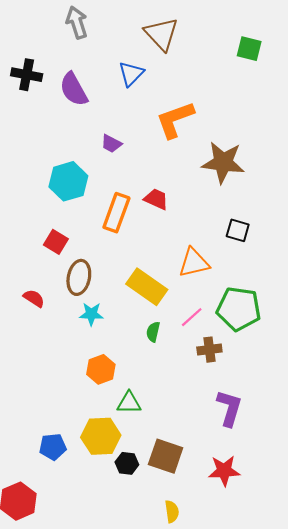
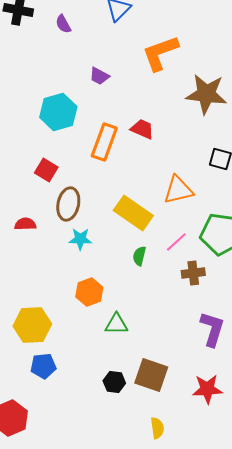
purple semicircle: (74, 89) -> (63, 24), size x0.6
red semicircle: (34, 298) -> (25, 224), turned -35
yellow hexagon: (101, 436) -> (32, 325), moved

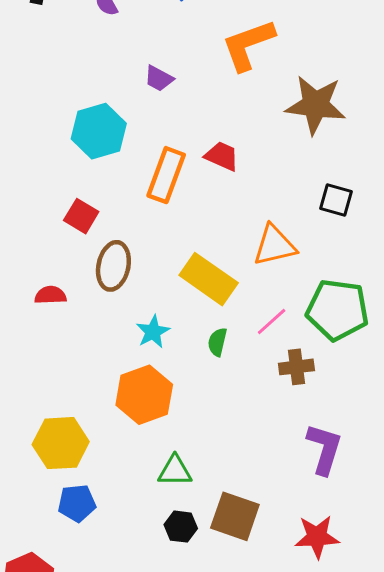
cyan star: (80, 239) -> (153, 332), moved, turned -30
orange hexagon: (89, 292) -> (144, 395), size x1.4
green triangle: (116, 324) -> (175, 471), moved

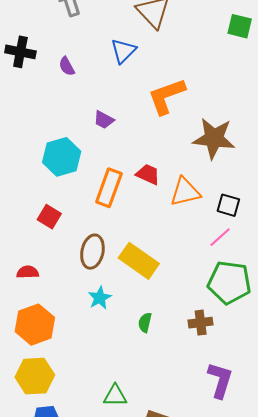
orange triangle: (275, 245) -> (185, 192), moved
brown ellipse: (113, 266) -> (92, 252), moved
pink line: (272, 322) -> (220, 237), moved
green semicircle: (217, 342) -> (145, 323), moved
orange hexagon: (144, 395) -> (35, 325), moved

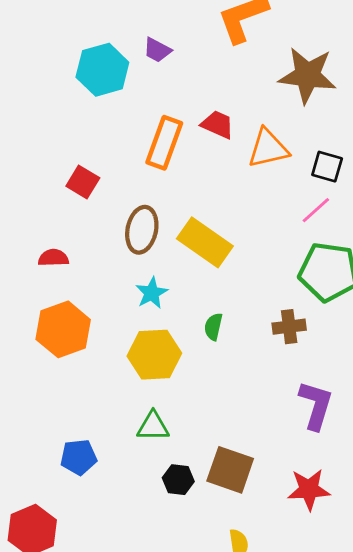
cyan hexagon: (62, 157) -> (102, 70), moved
yellow hexagon: (35, 376) -> (154, 355), moved
green triangle: (115, 396) -> (153, 426), moved

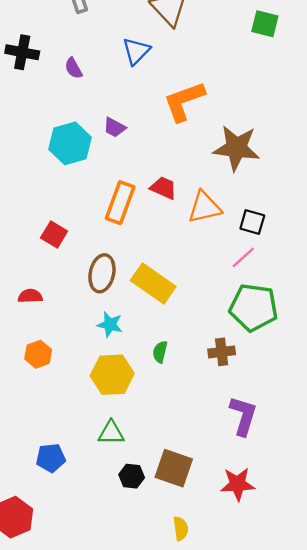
cyan star: (152, 293) -> (110, 325), turned -30
orange hexagon: (63, 329) -> (38, 354), size x0.6

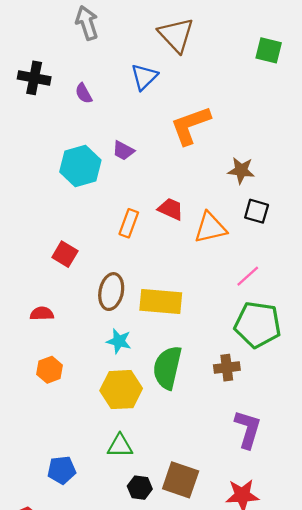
brown star: (236, 148) -> (241, 170), size x0.6
orange rectangle: (120, 203) -> (129, 223), size x0.7
black square: (252, 222) -> (257, 211), moved
yellow rectangle: (153, 284) -> (161, 301), turned -30
green semicircle: (160, 352) -> (167, 368), size x2.0

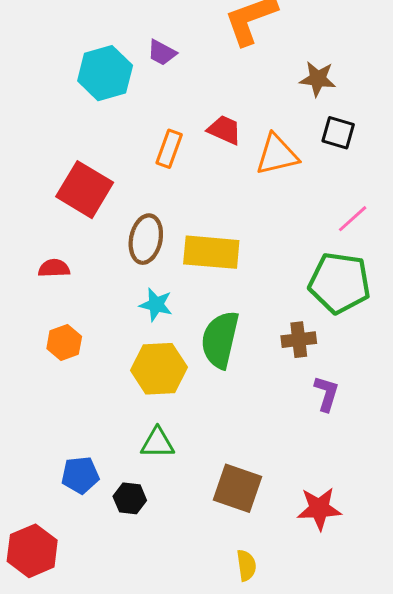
red square: (65, 254) -> (85, 190), size x1.6
pink line: (248, 276) -> (353, 219), moved
purple L-shape: (248, 429) -> (326, 393), moved, size x0.7
black hexagon: (140, 488) -> (130, 498), moved

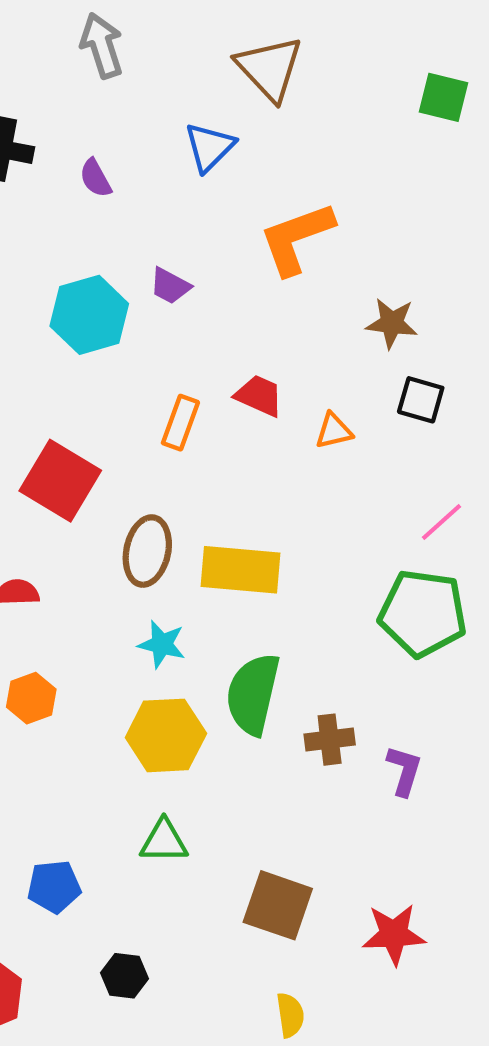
orange triangle: (277, 155) -> (334, 431), size x0.6
brown cross: (299, 340) -> (330, 740), moved
black hexagon: (130, 498) -> (124, 976), moved

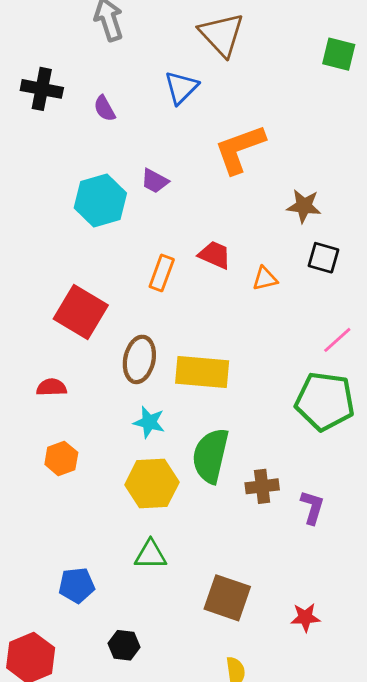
red star: (394, 934) -> (305, 617), size x0.7

